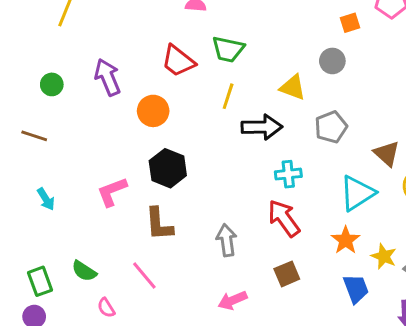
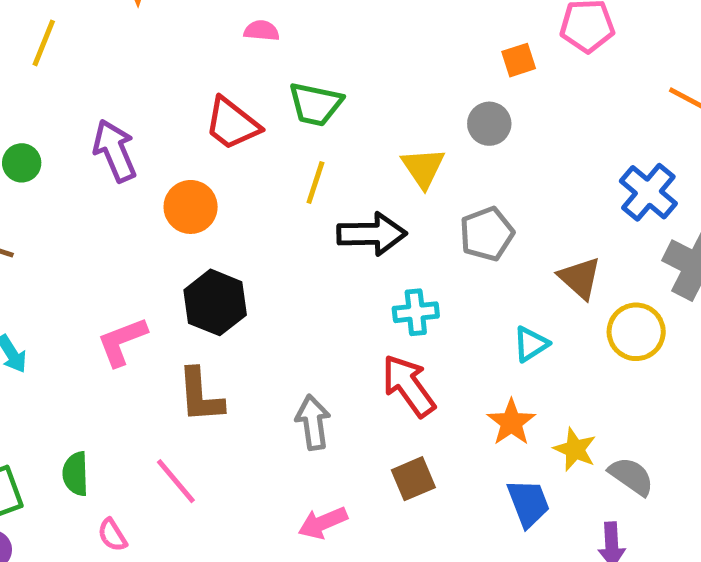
yellow triangle: (293, 87) -> (423, 168), turned 36
cyan triangle: (357, 193) -> (531, 344), size x0.6
green semicircle: (84, 271) -> (76, 474), turned 55

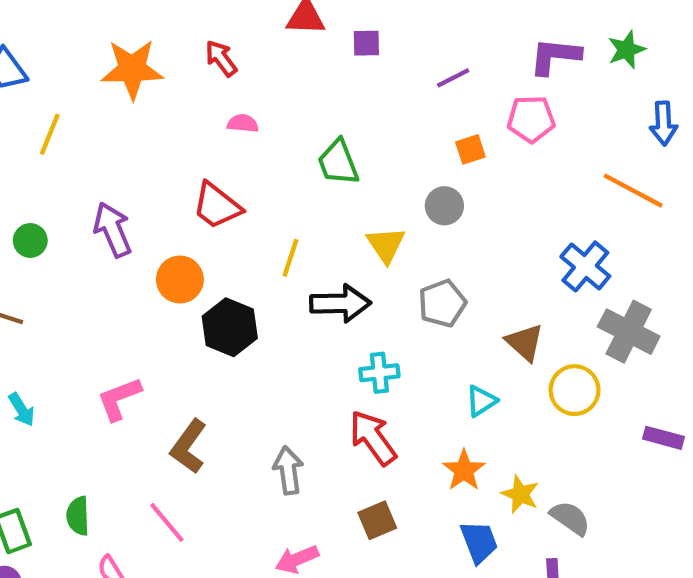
green trapezoid: (315, 104) -> (338, 162), moved, turned 57
black hexagon: (215, 302) -> (230, 327), moved
brown L-shape: (200, 395) -> (189, 446), turned 40

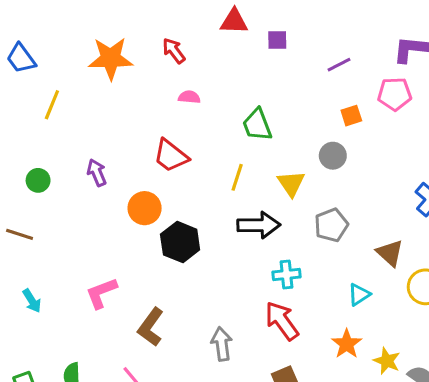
purple arrow: (113, 230) -> (97, 173), size x0.7
yellow line: (290, 258) -> (237, 177), moved

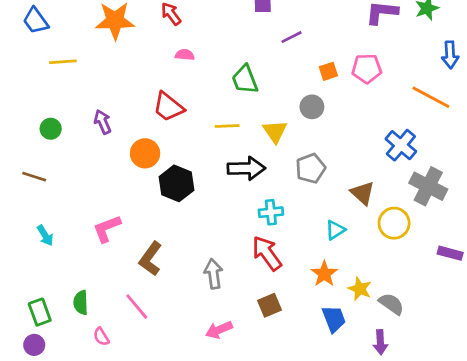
purple line: (339, 65) -> (291, 37), moved
pink pentagon: (395, 94) -> (367, 69), moved
yellow line: (52, 105) -> (63, 62), turned 64
yellow line: (237, 177) -> (227, 126), turned 70

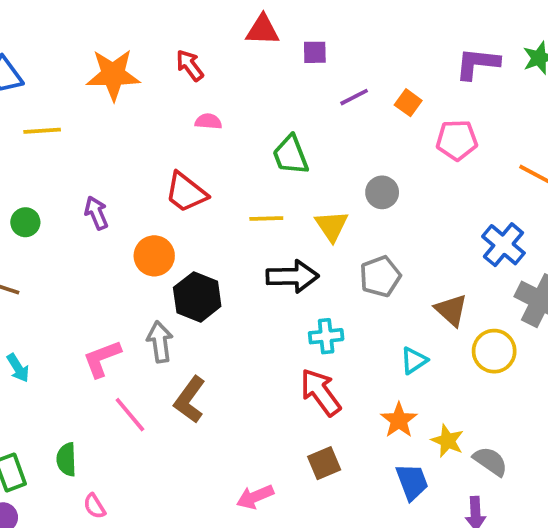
orange square: (328, 71) -> (408, 103), moved, turned -36
brown L-shape: (151, 259) -> (190, 400), moved
gray arrow: (213, 274) -> (160, 342), moved
pink line: (137, 307) -> (130, 415), moved

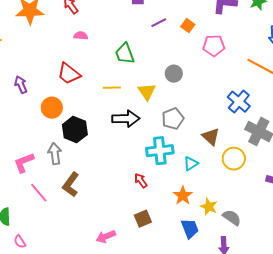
cyan cross: (326, 336) -> (160, 151), moved, size x1.5
red arrow: (320, 392) -> (141, 181), size x0.6

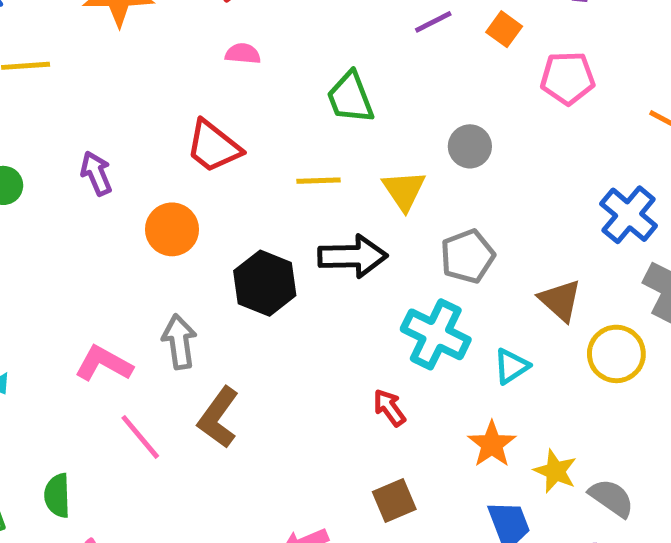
black hexagon: (75, 130) -> (265, 283), moved
cyan cross: (160, 151) -> (436, 334), turned 32
pink L-shape: (24, 163) -> (104, 364), turned 50

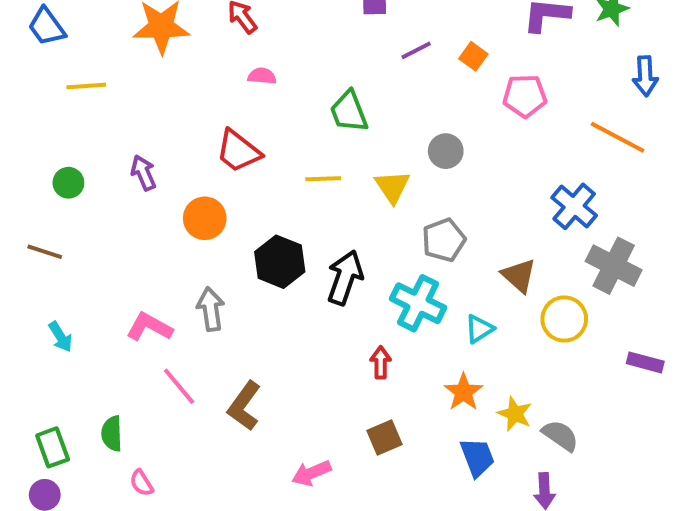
black arrow: (353, 256) -> (345, 278), moved, turned -70
red arrow: (389, 408) -> (381, 362), turned 36
brown L-shape: (218, 417) -> (244, 406), moved

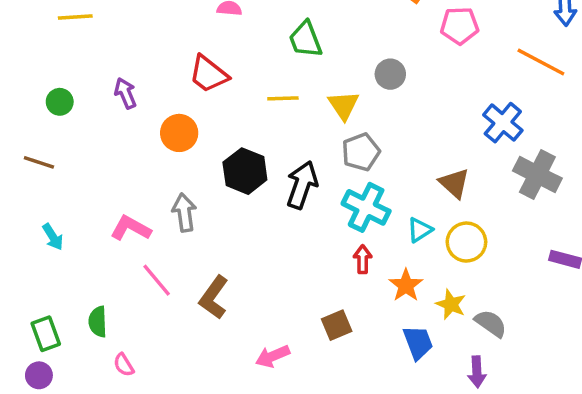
gray pentagon: (444, 240) -> (361, 152), moved
yellow circle: (564, 319) -> (466, 242), moved
red arrow: (381, 362) -> (363, 259), moved

